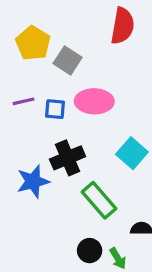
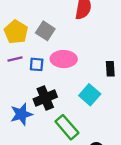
yellow pentagon: (33, 43) -> (16, 32), moved

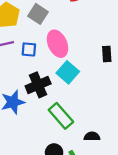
pink ellipse: (64, 59) -> (57, 44), turned 65
cyan square: (90, 95) -> (68, 72), moved

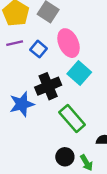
blue square: (29, 49) -> (39, 49), turned 35

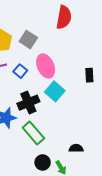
green rectangle: (72, 118) -> (33, 133), moved

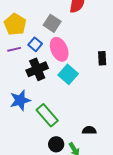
gray square: (28, 40) -> (52, 23), moved
blue square: (20, 71) -> (35, 44), moved
black cross: (28, 103) -> (37, 69), moved

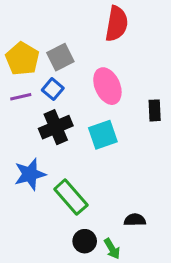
gray square: (52, 23) -> (60, 57), moved, turned 30
pink ellipse: (59, 49) -> (107, 86), moved
cyan square: (68, 74) -> (103, 135), turned 30

